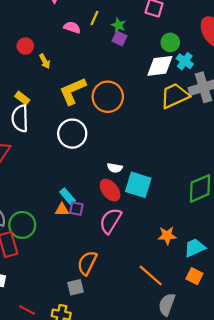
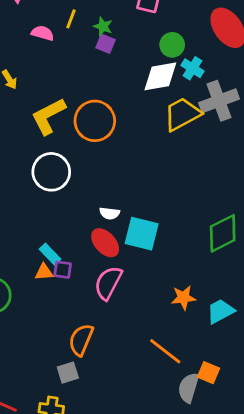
orange square: (194, 276) -> (209, 373), moved

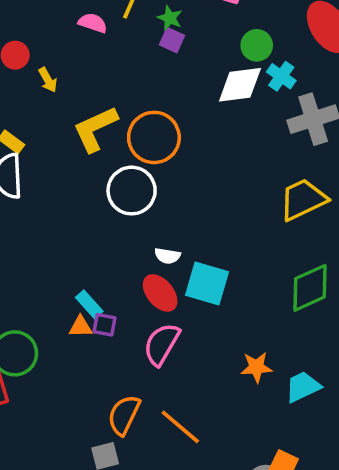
yellow trapezoid: (182, 114) -> (303, 200), moved
white circle: (51, 172) -> (132, 191), moved
orange line: (165, 351) -> (180, 427), moved

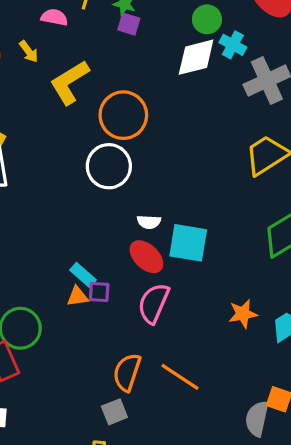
yellow arrow: (48, 80) -> (29, 51), moved
yellow L-shape: (95, 129) -> (69, 82), moved

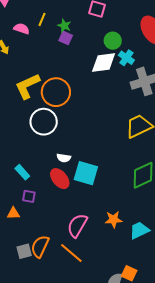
yellow L-shape: (69, 82) -> (27, 86), moved
cyan rectangle: (83, 275) -> (22, 172), moved
orange triangle: (77, 296) -> (13, 213), moved
pink semicircle: (154, 303) -> (77, 225), moved
gray square: (114, 412) -> (24, 251), moved

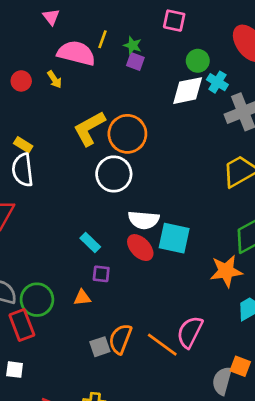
pink semicircle: (22, 29) -> (76, 53), size x1.8
white semicircle: (64, 158) -> (144, 220), size x1.6
orange star: (114, 220) -> (226, 271), moved, size x1.4
pink semicircle: (77, 225) -> (190, 332), moved

